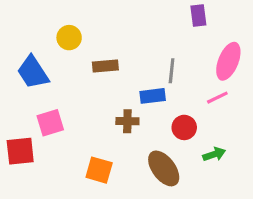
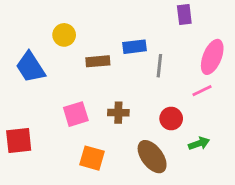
blue rectangle: (153, 96) -> (134, 47), moved
pink square: (50, 123) -> (76, 114), moved

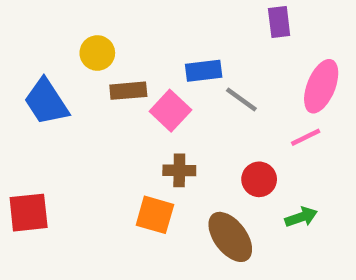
brown rectangle: (98, 61) -> (128, 91), moved
gray line: (159, 66) -> (241, 100), turned -60
pink square: (76, 114) -> (170, 111), moved, turned -30
orange square: (92, 158) -> (155, 215), moved

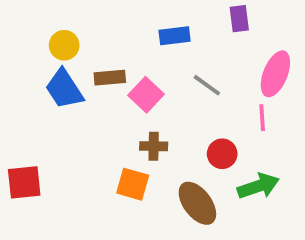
yellow circle: (97, 53) -> (64, 45), moved
blue rectangle: (204, 71) -> (175, 36), moved
blue trapezoid: (46, 102) -> (64, 89), moved
pink line: (306, 137) -> (262, 118), turned -68
green arrow: (301, 217) -> (258, 186), size x1.5

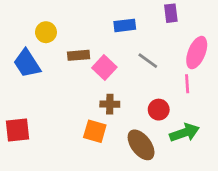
blue trapezoid: (64, 89) -> (27, 63), moved

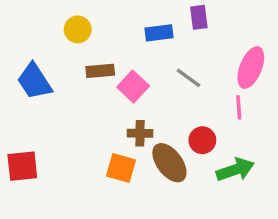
purple rectangle: (171, 13) -> (199, 17), moved
yellow circle: (46, 32) -> (78, 29), moved
brown ellipse: (141, 145) -> (169, 163), moved

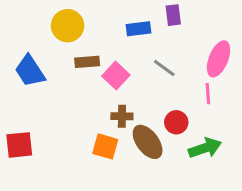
yellow circle: (78, 29) -> (68, 26), size x1.4

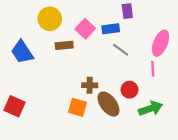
blue rectangle: (138, 29) -> (111, 29), moved
pink square: (116, 75) -> (85, 29), moved
red square: (19, 145) -> (14, 106), turned 30

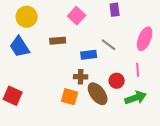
yellow circle: (50, 19) -> (27, 17), moved
pink square: (85, 29) -> (77, 16), moved
blue rectangle: (111, 29) -> (89, 55), moved
pink line: (153, 69) -> (138, 70), moved

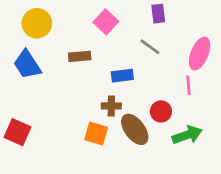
gray line: (109, 45) -> (150, 47), moved
pink line: (138, 70) -> (189, 85), moved

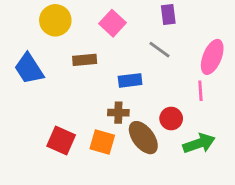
yellow circle: (37, 23) -> (55, 20), moved
red square: (18, 132) -> (61, 140), moved

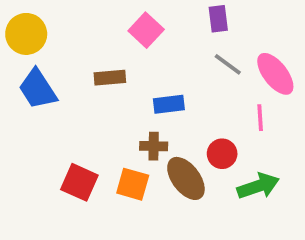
yellow circle: (55, 20) -> (26, 34), moved
gray line: (159, 50) -> (228, 64), moved
pink ellipse: (212, 57) -> (275, 74), turned -60

